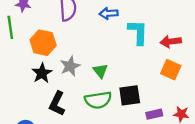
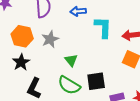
gray star: (70, 66) -> (50, 39), moved
green semicircle: (98, 100) -> (69, 85), turned 40

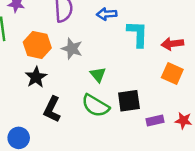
gray star: (50, 39) -> (72, 49), turned -30

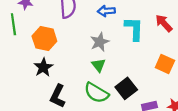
red arrow: (172, 44) -> (164, 23), moved, turned 54
gray star: (72, 49) -> (100, 42), moved, turned 30
black square: (129, 101) -> (126, 88), turned -30

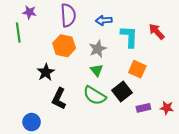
orange hexagon: (44, 39) -> (64, 46), moved
orange square: (165, 64) -> (137, 69), moved

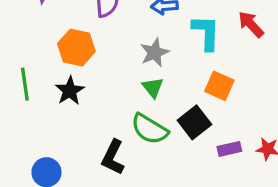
green line: (18, 33) -> (25, 84), moved
orange hexagon: (64, 46) -> (76, 48), moved
black L-shape: (59, 99) -> (113, 157), moved

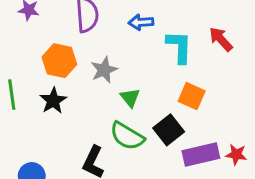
gray star: (155, 53) -> (104, 70), moved
purple rectangle: (229, 149) -> (201, 154), size x1.6

